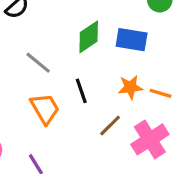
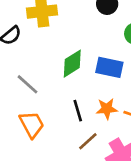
black line: (81, 91) -> (78, 111), moved

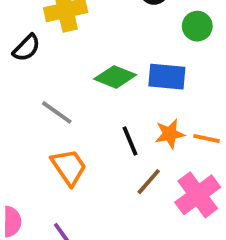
green diamond: (72, 64) -> (115, 77), turned 60

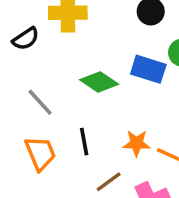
blue rectangle: (167, 77) -> (148, 69), moved
black line: (130, 141) -> (84, 142), moved

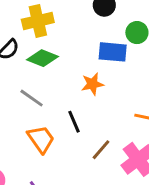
green diamond: (99, 82) -> (43, 58), moved
orange star: (137, 143) -> (92, 84), moved

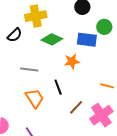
green diamond: (43, 58) -> (52, 39), moved
gray line: (32, 98) -> (29, 69), turned -30

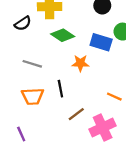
orange trapezoid: (35, 98) -> (33, 96), turned 110

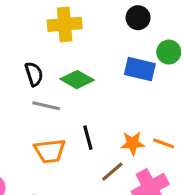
black semicircle: (23, 23) -> (34, 74), moved, turned -70
green diamond: (63, 35) -> (77, 80), moved
orange star: (80, 63) -> (133, 143), moved

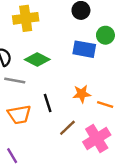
orange star: (133, 143) -> (82, 94), moved

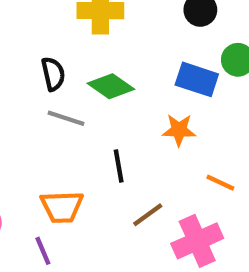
orange star: (82, 94) -> (179, 130), moved
orange trapezoid: (19, 115) -> (62, 207), moved

